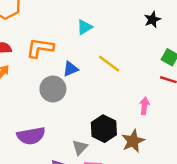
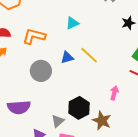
blue triangle: (71, 69) -> (67, 57), moved
brown star: (133, 141) -> (102, 121), turned -30

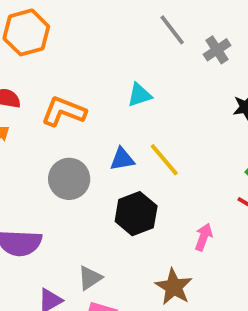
black hexagon: (79, 108) -> (136, 214), moved

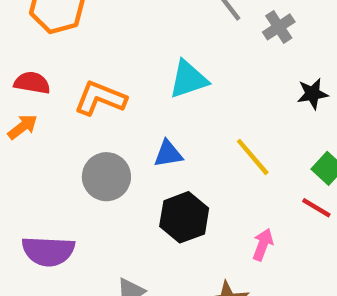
cyan triangle: (139, 95) -> (188, 79), size x1.4
yellow line: (164, 160) -> (253, 157), moved

